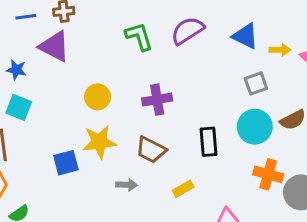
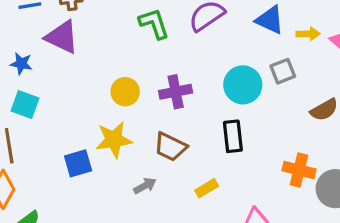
yellow circle: (98, 97) -> (125, 92), moved
cyan circle: (255, 127) -> (243, 85), moved
gray arrow: (127, 185) -> (145, 186), turned -30

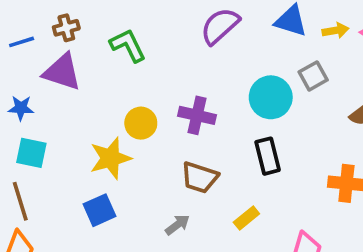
green L-shape: (154, 24) -> (128, 45), moved
purple cross: (176, 92) -> (197, 115), turned 32
yellow star: (114, 140) -> (110, 158), moved

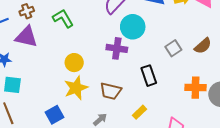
gray square: (313, 76) -> (173, 48), moved
cyan circle: (271, 97) -> (133, 27), moved
purple cross: (197, 115) -> (117, 48), moved
yellow star: (110, 158) -> (76, 88), moved

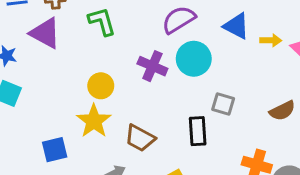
purple cross: (117, 48) -> (152, 66), moved
gray square: (173, 48) -> (223, 104), moved, turned 35
yellow star: (76, 88) -> (94, 121), turned -30

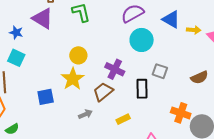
purple cross: (152, 66) -> (115, 69), moved
brown trapezoid: (140, 138) -> (103, 92), turned 110

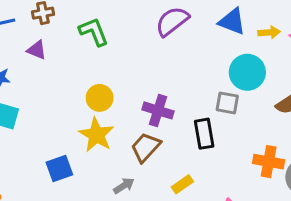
purple triangle: (43, 18) -> (37, 50), size x0.6
cyan circle: (142, 40) -> (247, 72), moved

